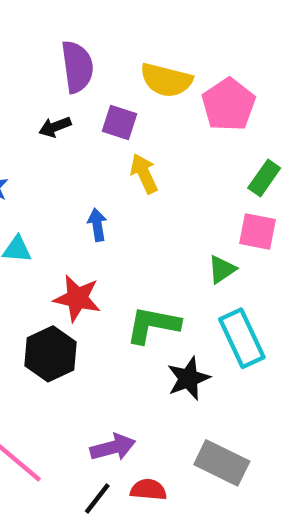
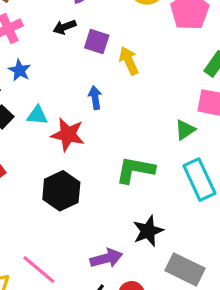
purple square: (119, 122) -> (97, 41), moved
red star: (77, 298) -> (68, 135), moved
black star: (188, 378) -> (148, 231), moved

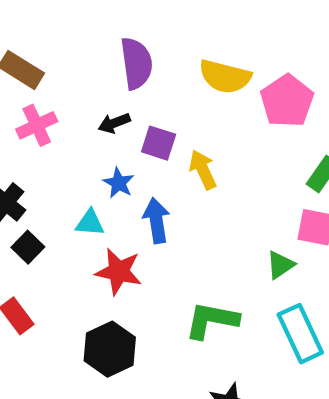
blue star: (20, 70) -> (119, 183), moved
blue arrow: (95, 98) -> (156, 221), size x1.4
cyan triangle: (37, 115) -> (90, 223), moved

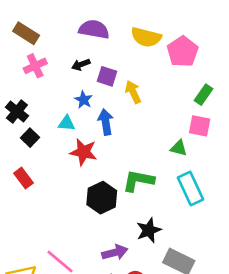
purple semicircle: (136, 63) -> (94, 29), turned -72
green triangle: (280, 265) -> (179, 148), turned 48
black hexagon: (110, 349) -> (102, 198), moved

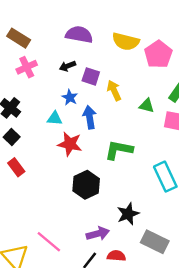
black square: (30, 138) -> (12, 137), moved
green triangle: (179, 148) -> (147, 106), moved
green L-shape: (138, 181) -> (119, 150), moved

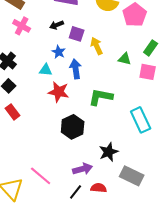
pink cross: (27, 67) -> (22, 26), turned -36

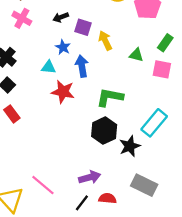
cyan rectangle: (141, 120) -> (154, 123), turned 65
black hexagon: (73, 127) -> (104, 131), moved
black star: (109, 152) -> (130, 146), moved

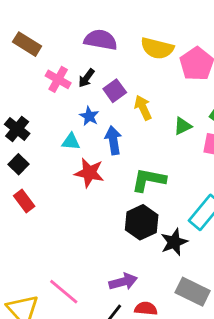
black arrow: (61, 17) -> (86, 78), turned -32
pink cross: (22, 18) -> (58, 79), moved
purple square: (83, 27) -> (115, 91), turned 36
green triangle: (136, 55) -> (183, 126), turned -40

